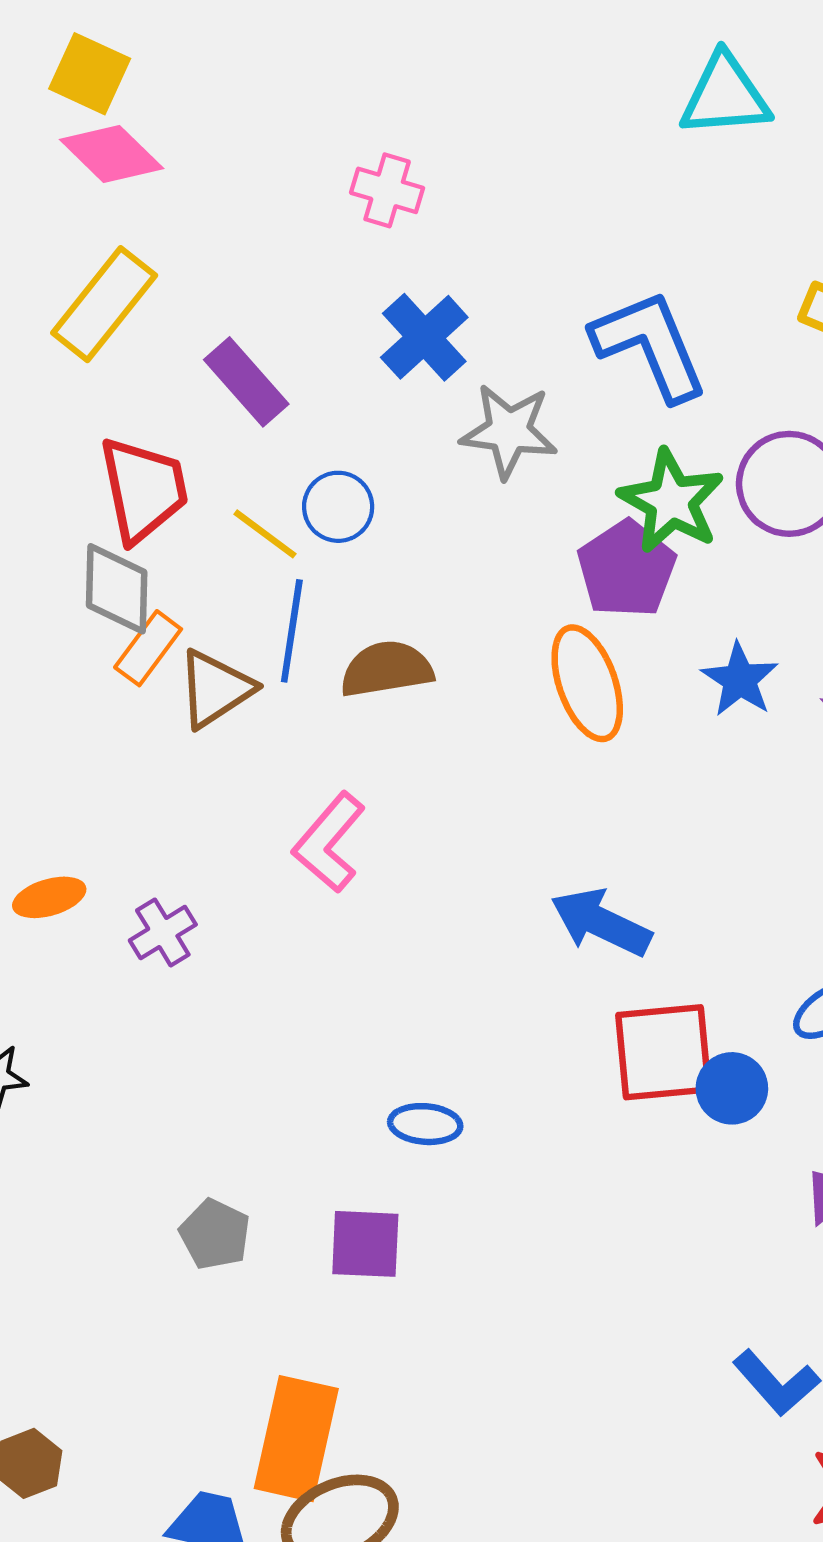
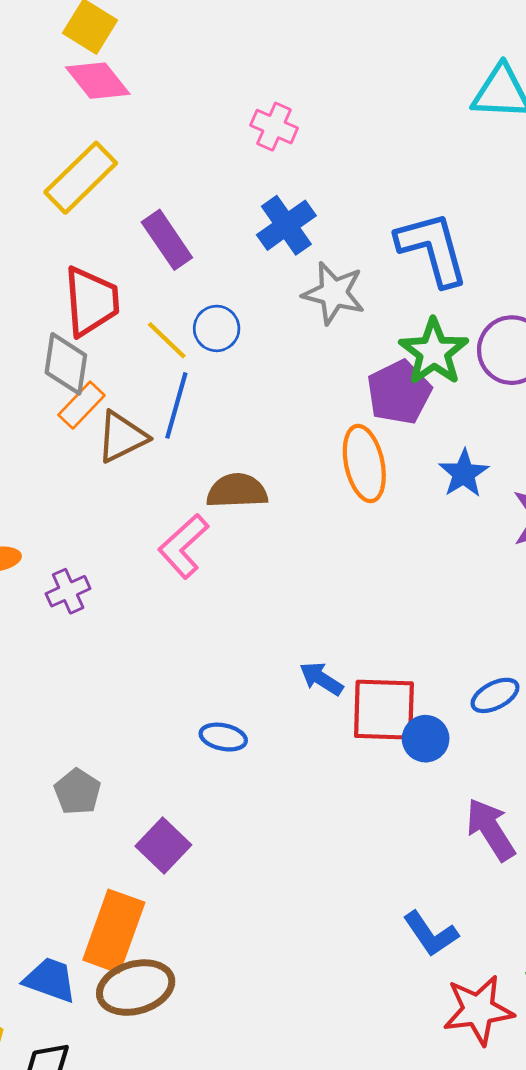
brown semicircle: (387, 669) -> (237, 491), moved
blue arrow: (601, 922) -> (321, 679), moved, size x0.7
purple square: (365, 1244) -> (163, 845), moved, turned 34

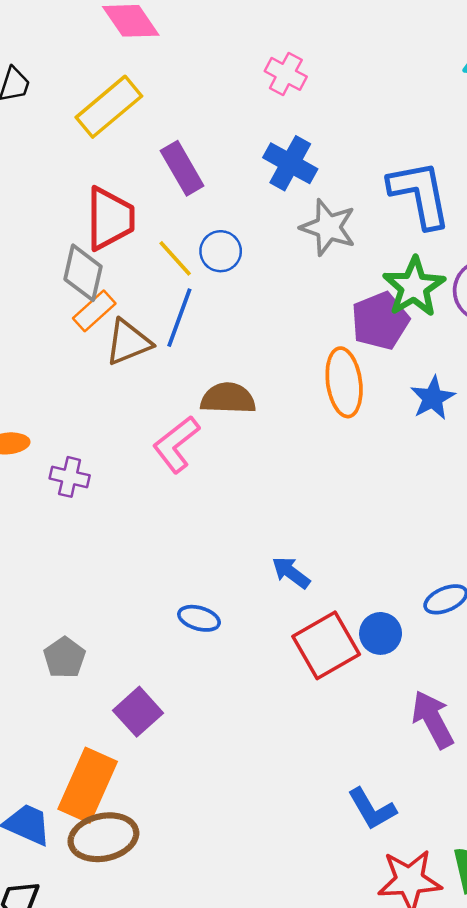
blue cross: (286, 225) -> (290, 163), turned -30
purple cross: (68, 591) -> (70, 477), turned 33
red square: (384, 710) -> (326, 645), moved, turned -36

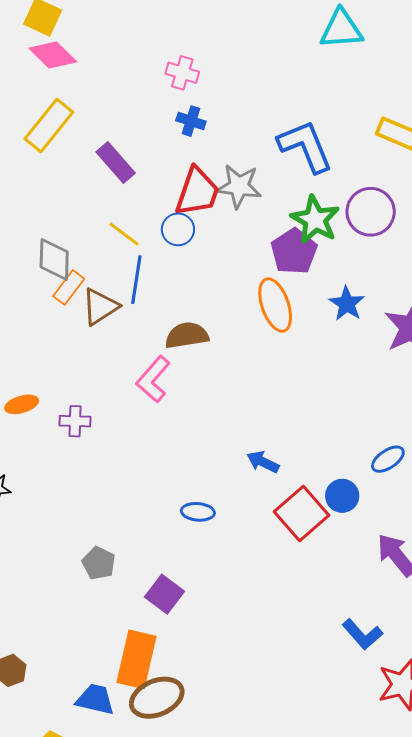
blue cross: (290, 163) -> (191, 121), moved, size x0.7
red trapezoid: (110, 218) -> (197, 192), moved, turned 30
blue circle: (221, 251) -> (178, 229), moved

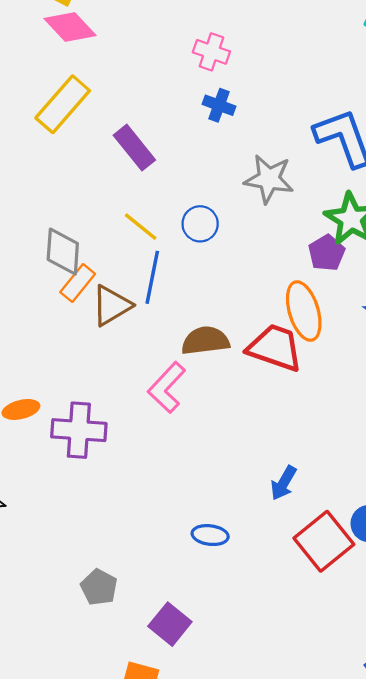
red trapezoid: (197, 192) -> (275, 348), moved, turned -92
purple pentagon: (294, 251) -> (327, 253), size x0.7
purple cross: (75, 421) -> (79, 430), size x1.6
blue arrow: (263, 462) -> (284, 483), turned -88

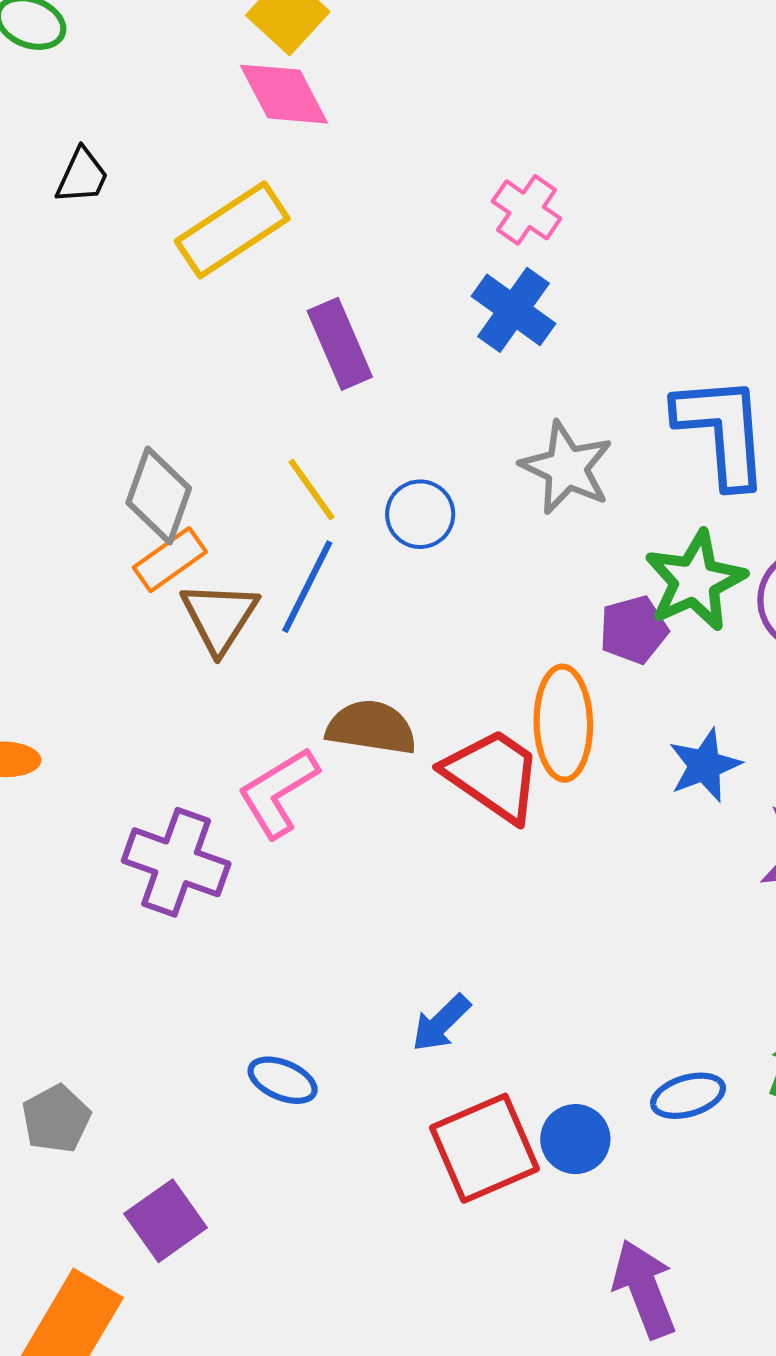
blue cross: (219, 105) -> (513, 310), size x1.4
brown triangle: (111, 305) -> (219, 617), turned -42
purple cross: (79, 430) -> (176, 862), moved

